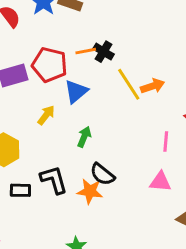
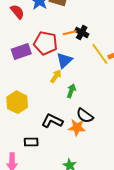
yellow arrow: (46, 115) -> (56, 76), moved
black L-shape: (54, 180) -> (52, 121), turned -45
black rectangle: (20, 190) -> (31, 142), moved

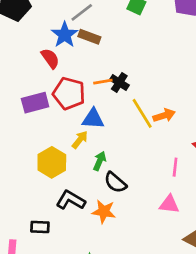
red semicircle: (17, 12) -> (50, 58), moved
blue triangle: (64, 60) -> (93, 119), turned 42
yellow hexagon: (17, 102) -> (52, 162), moved
black semicircle: (85, 116) -> (115, 182), moved

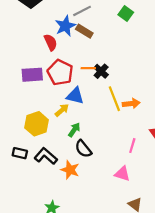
black rectangle: (40, 227) -> (20, 153), moved

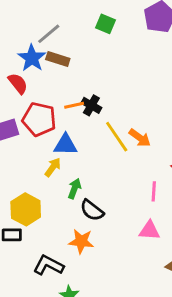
orange arrow: (131, 104) -> (140, 138), turned 56
yellow hexagon: (37, 124) -> (26, 209), moved
black L-shape: (46, 156) -> (48, 265), moved

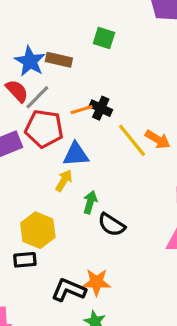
green square: (106, 24) -> (104, 38), moved
gray line: (49, 34) -> (37, 97), moved
orange star: (81, 241) -> (97, 282), moved

